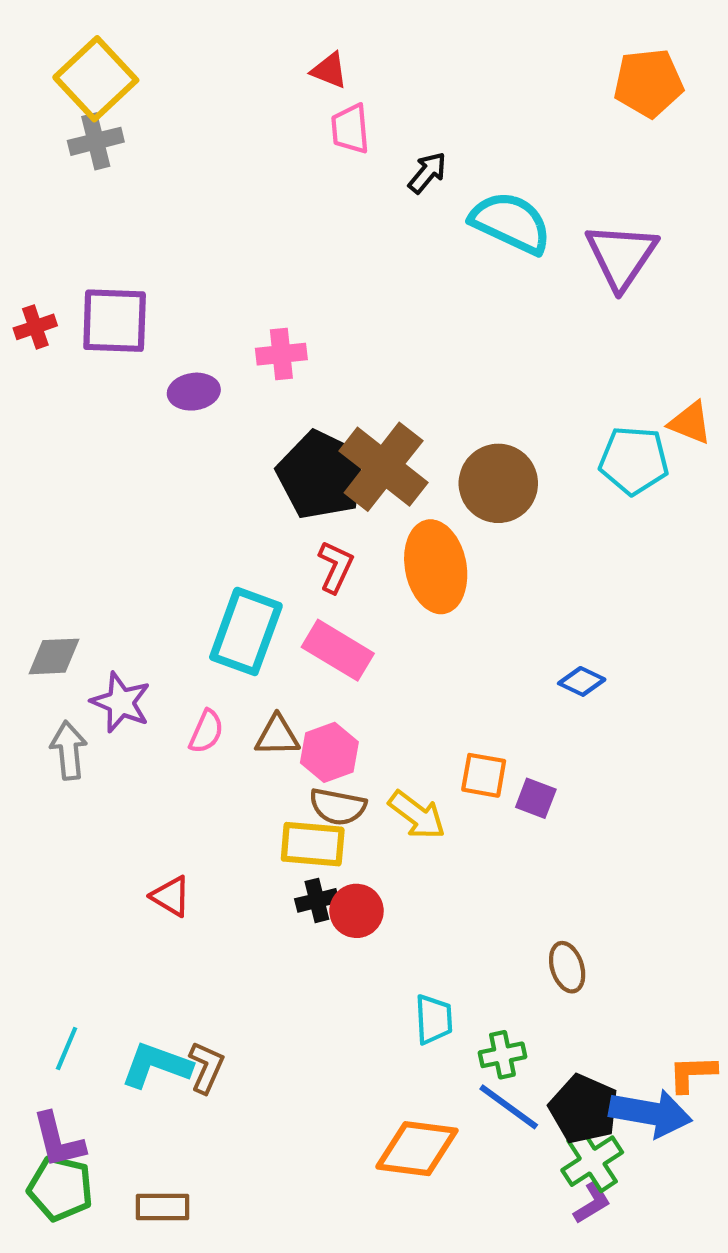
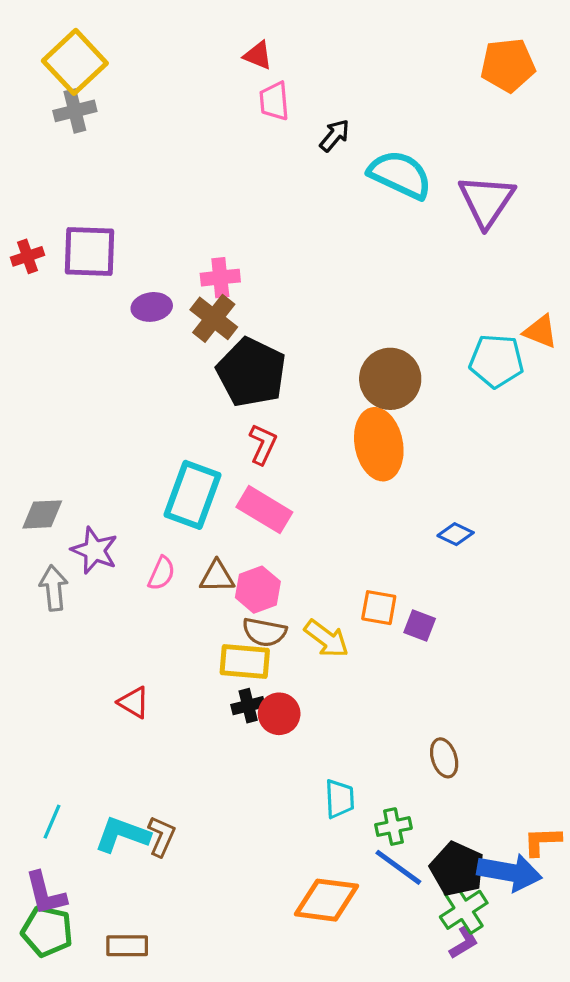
brown cross: (384, 467) -> (214, 318), moved, size x0.7
orange ellipse: (436, 567) -> (379, 444), moved

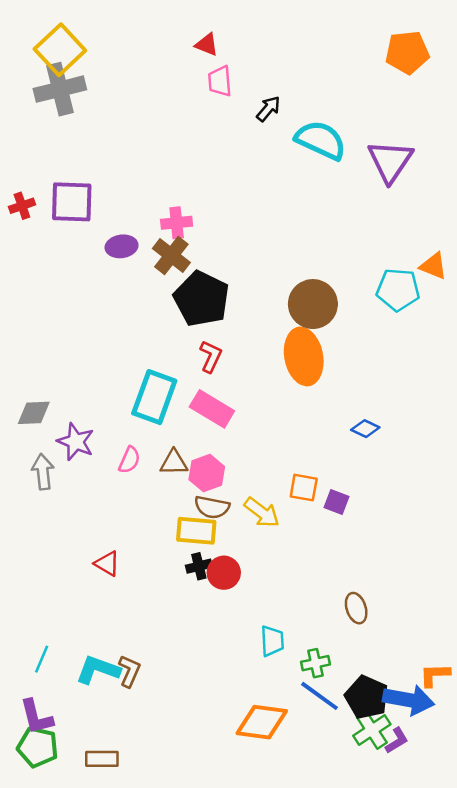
gray cross: (75, 111) -> (60, 89), size x1.5
purple L-shape: (464, 943) -> (397, 740), moved

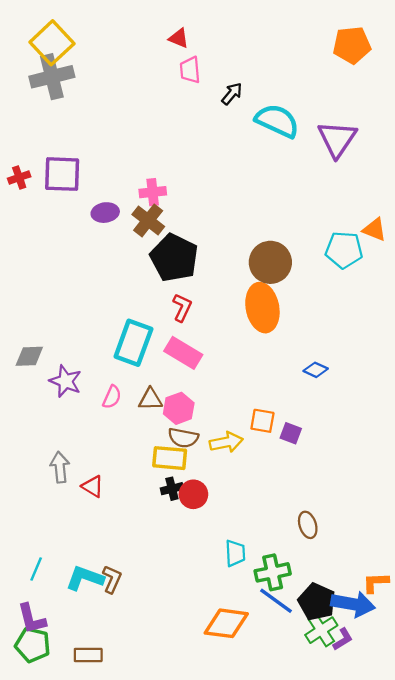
gray arrow: (43, 472) -> (60, 467), moved
yellow arrow: (262, 512) -> (226, 442), turned -48
green cross: (316, 663) -> (273, 572), size x1.4

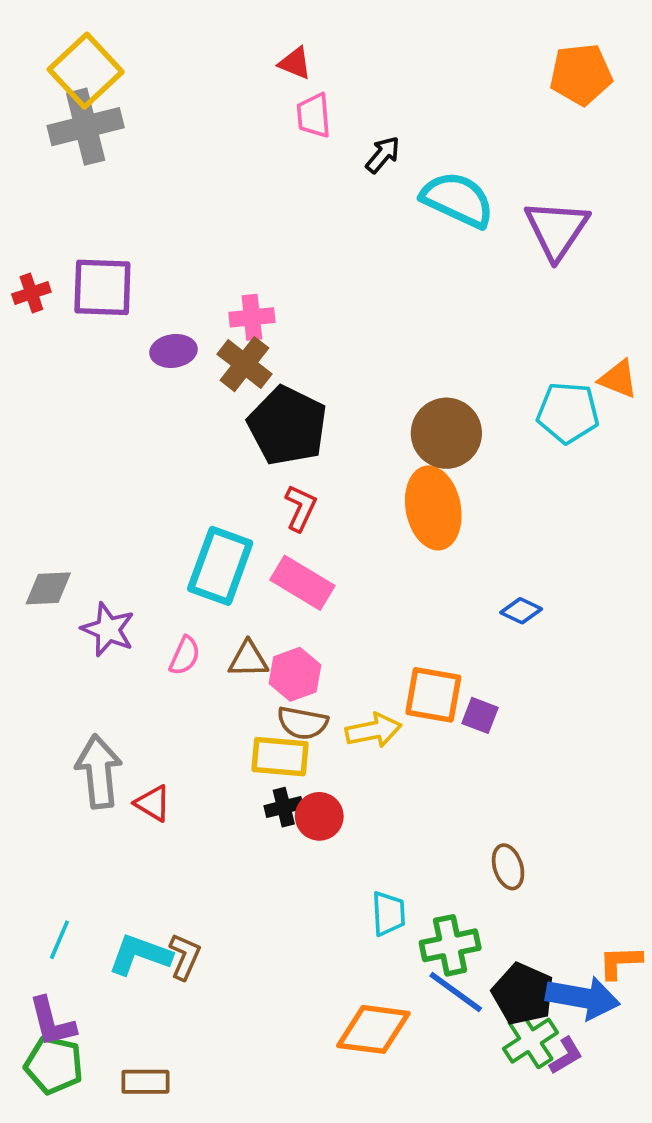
orange square: (262, 421) -> (433, 695), size x1.4
gray arrow: (60, 467) -> (99, 772), size x1.4

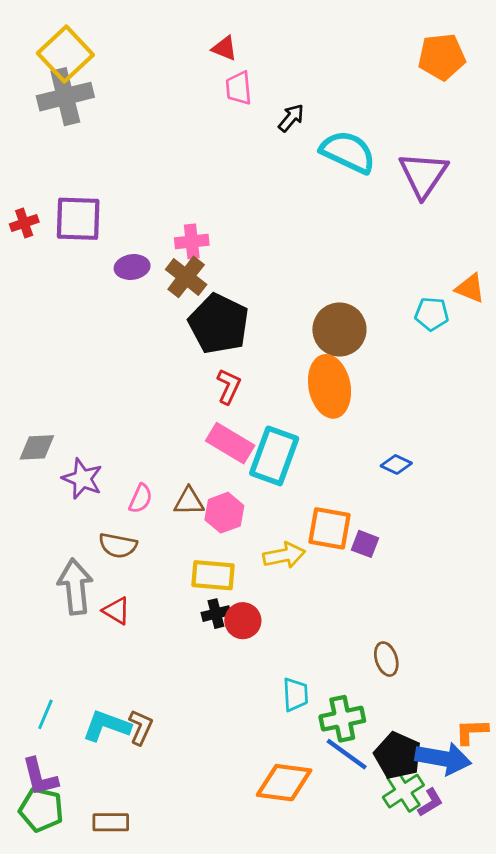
cyan pentagon: (568, 413) -> (432, 314), size x0.7
cyan rectangle: (220, 566) -> (274, 456), moved
brown semicircle: (302, 723) -> (118, 545), moved

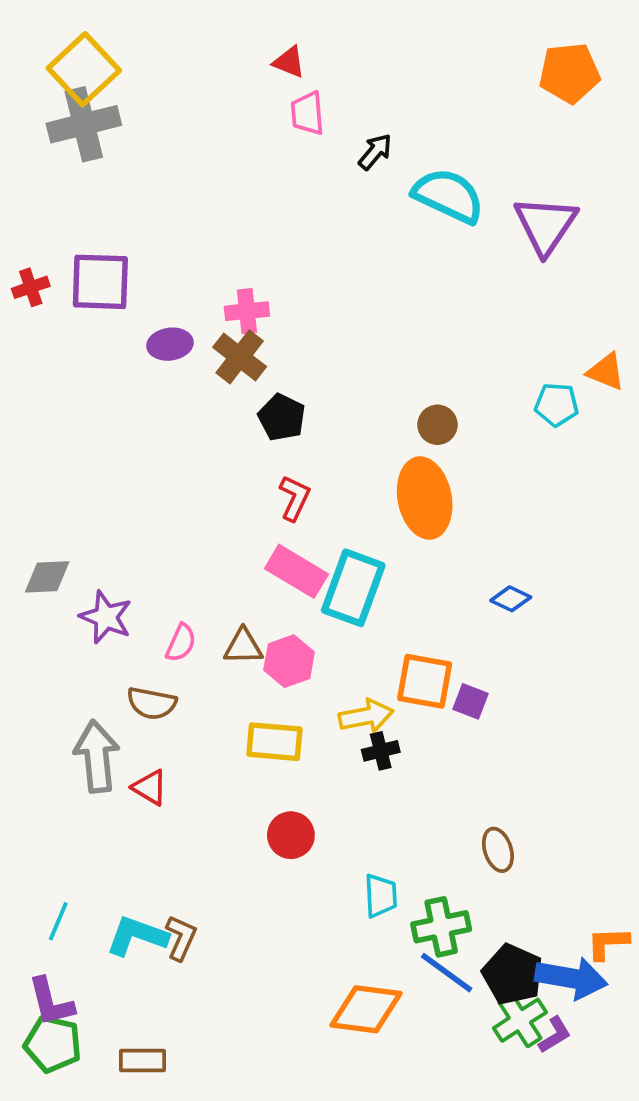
black pentagon: (219, 324) -> (282, 417), size x0.6
brown circle: (339, 330) -> (437, 425), size x0.6
black cross: (216, 614) -> (381, 751), moved
red circle: (243, 621) -> (291, 835), moved

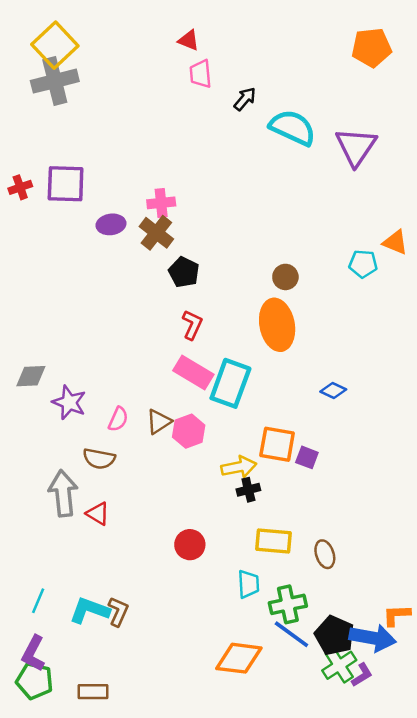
brown triangle: (243, 646) -> (159, 422), turned -32
yellow rectangle: (274, 742) -> (273, 541), moved
purple L-shape: (51, 1002) -> (33, 653), turned 42

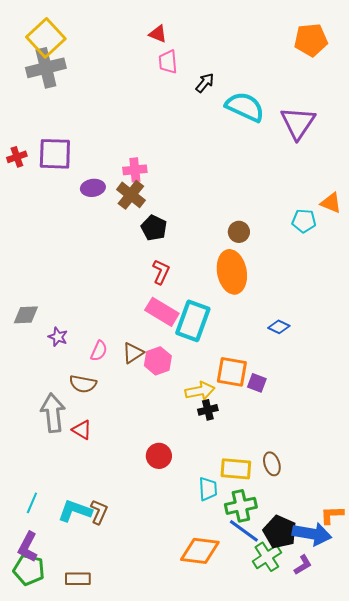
purple star: (69, 402) -> (58, 337), size x0.7
yellow rectangle: (273, 541) -> (236, 469), moved
green cross: (339, 665) -> (267, 557), moved

